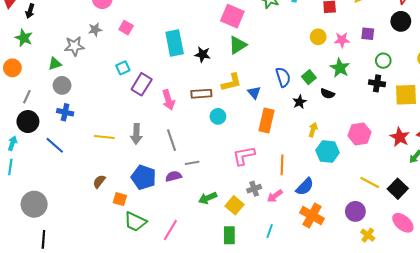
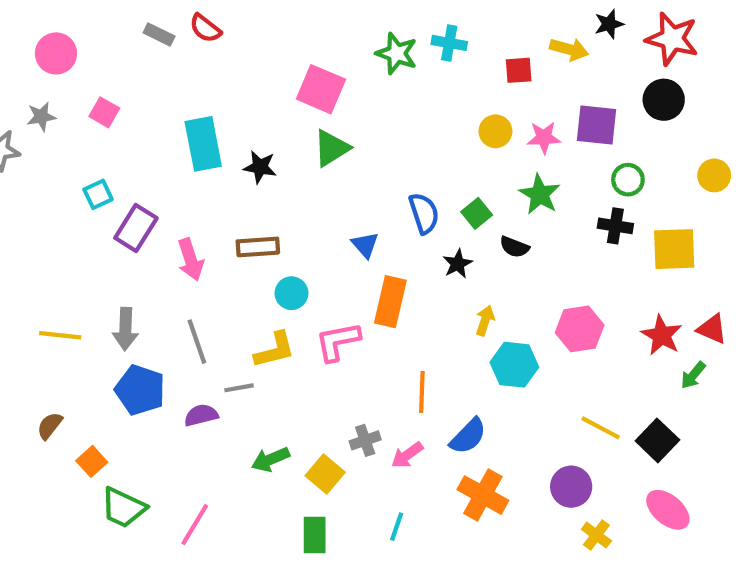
purple square: (368, 34) -> (596, 125), size x1.5
yellow L-shape: (231, 82) -> (275, 350), moved
pink L-shape: (244, 156) -> (338, 342), moved
blue pentagon: (144, 177) -> (140, 390), moved
orange square: (120, 199) -> (92, 461), turned 32

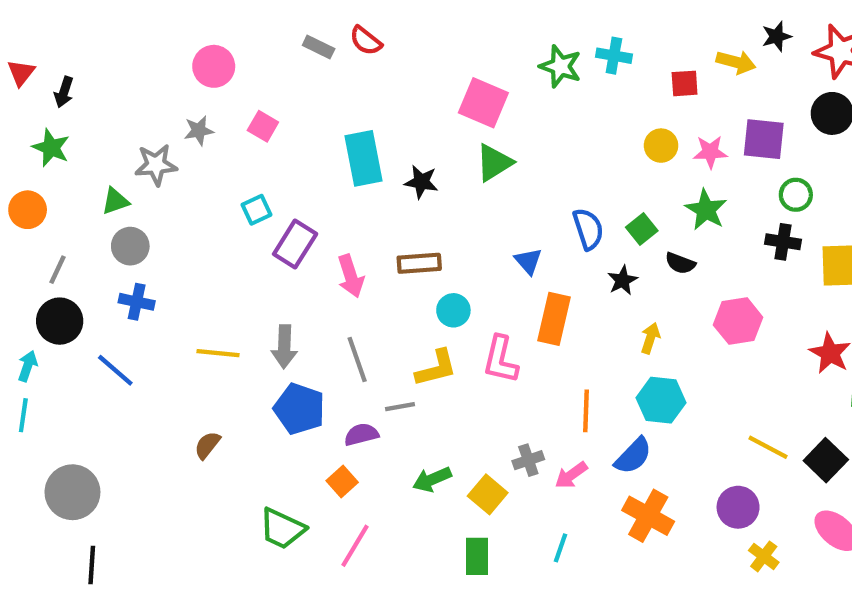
pink hexagon: (580, 329) -> (738, 321), moved
pink L-shape: (338, 342) -> (500, 360), turned -66
cyan hexagon: (514, 365) -> (661, 400), moved
orange square: (92, 461) -> (342, 482), moved

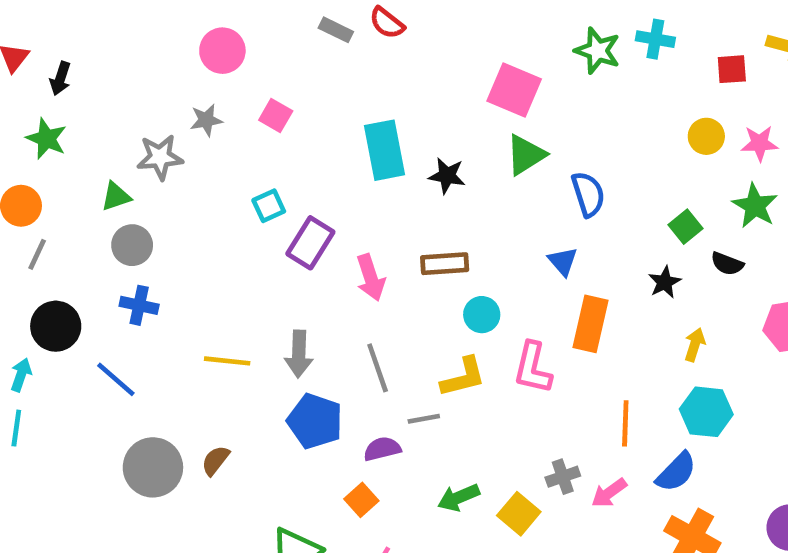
blue semicircle: (588, 229) -> (588, 194), moved
gray line: (57, 270) -> (37, 254), moved
gray circle: (72, 492) -> (153, 467), moved

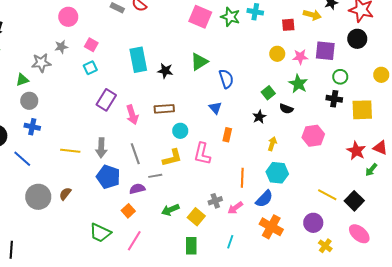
pink square: (514, 90) -> (200, 17), moved
cyan square: (269, 206) -> (90, 68), moved
orange rectangle: (591, 324) -> (227, 135), size x0.6

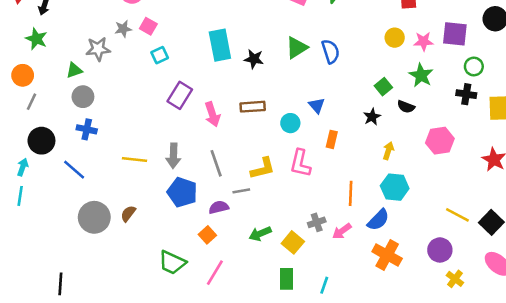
pink square: (91, 45) -> (148, 26), moved
blue semicircle: (226, 79) -> (331, 51), moved
cyan circle: (180, 131) -> (290, 123), moved
cyan line: (230, 242) -> (324, 285), moved

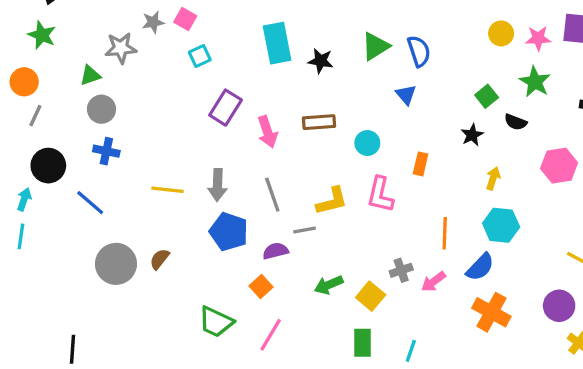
blue triangle: (317, 105) -> (406, 95), moved

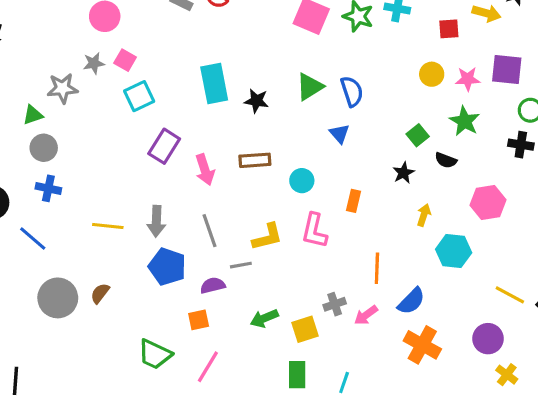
cyan square: (200, 56) -> (139, 96), size x1.4
cyan hexagon: (501, 225) -> (454, 251), moved
orange square: (261, 286) -> (199, 320), turned 30
yellow square: (371, 296) -> (305, 329), turned 32

